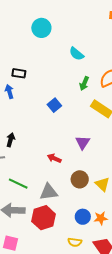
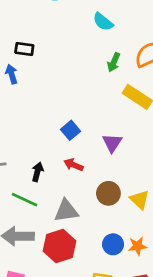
blue square: (54, 105) -> (71, 130), moved
black arrow: (11, 140) -> (37, 172), moved

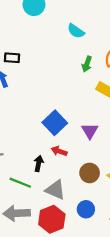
blue square: (71, 130) -> (55, 123), size x1.5
black arrow: (37, 172) -> (39, 164), moved
gray triangle: (66, 211) -> (55, 190), turned 35
blue circle: (113, 244) -> (86, 209), moved

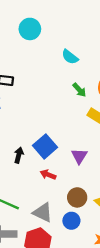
green arrow: (87, 64) -> (79, 90), turned -64
black arrow: (39, 164) -> (19, 155), moved
blue circle: (86, 209) -> (71, 221), moved

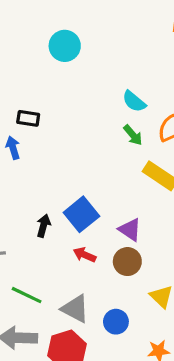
cyan semicircle: (70, 57) -> (134, 101), moved
purple triangle: (79, 156) -> (130, 230), turned -30
brown circle: (77, 197) -> (127, 262), moved

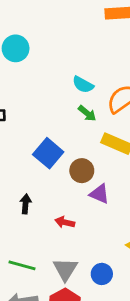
blue square: (81, 214) -> (48, 153), moved
brown circle: (127, 262) -> (82, 171), moved
gray triangle: (75, 309) -> (65, 269), turned 44

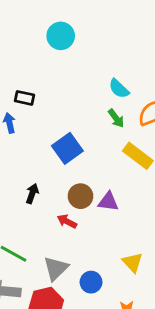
brown circle: (82, 171) -> (81, 196), moved
purple triangle: (99, 194) -> (108, 202), turned -30

